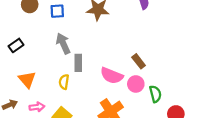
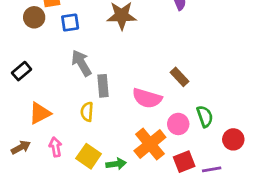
orange triangle: (27, 80) -> (40, 113), turned 48
pink circle: (136, 84) -> (178, 124), moved
pink arrow: (37, 107) -> (55, 147), turned -88

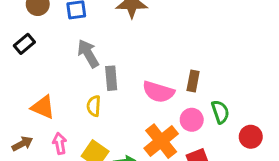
black rectangle: (22, 71) -> (24, 44), moved
brown rectangle: (180, 77) -> (193, 81), moved, turned 54
orange triangle: (40, 113) -> (43, 107), turned 50

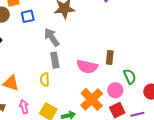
gray arrow: (88, 54) -> (52, 37), moved
pink circle: (192, 120) -> (115, 90), moved

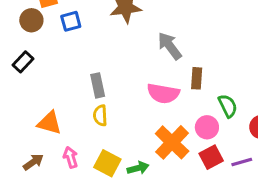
gray arrow: (52, 37) -> (170, 46), moved
gray rectangle: (55, 60) -> (98, 85), moved

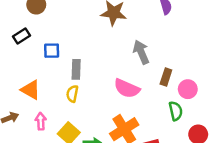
blue square: (71, 21) -> (52, 51), moved
brown rectangle: (197, 78) -> (166, 77), moved
pink circle: (207, 127) -> (188, 89), moved

